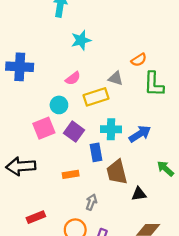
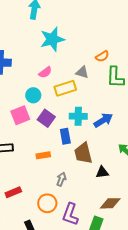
cyan star: (81, 40) -> (52, 39), size x1.4

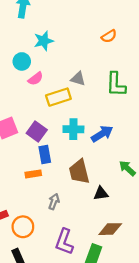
cyan star: (52, 39) -> (44, 41), size x0.7
orange semicircle: (102, 56) -> (109, 36), moved
cyan circle: (33, 95) -> (22, 61), moved
blue rectangle: (65, 136) -> (45, 154), moved
orange circle: (47, 203) -> (23, 227), moved

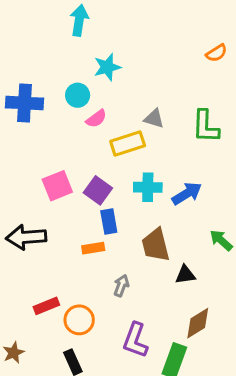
orange semicircle: (109, 36) -> (216, 53), moved
brown diamond: (110, 229) -> (198, 323), turned -30

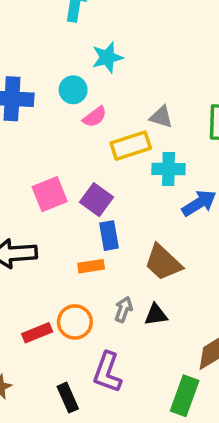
cyan cross: (148, 187) -> (168, 169), moved
brown trapezoid: (156, 245) -> (163, 263), turned -33
black triangle: (185, 275) -> (156, 315), moved
orange circle: (79, 320) -> (75, 322), moved
purple L-shape: (135, 340) -> (107, 372), moved

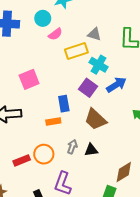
cyan cross: (168, 169) -> (99, 65), turned 30
purple square: (96, 200) -> (88, 88), moved

